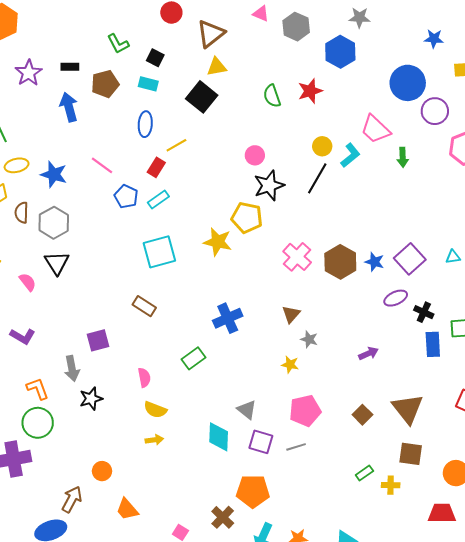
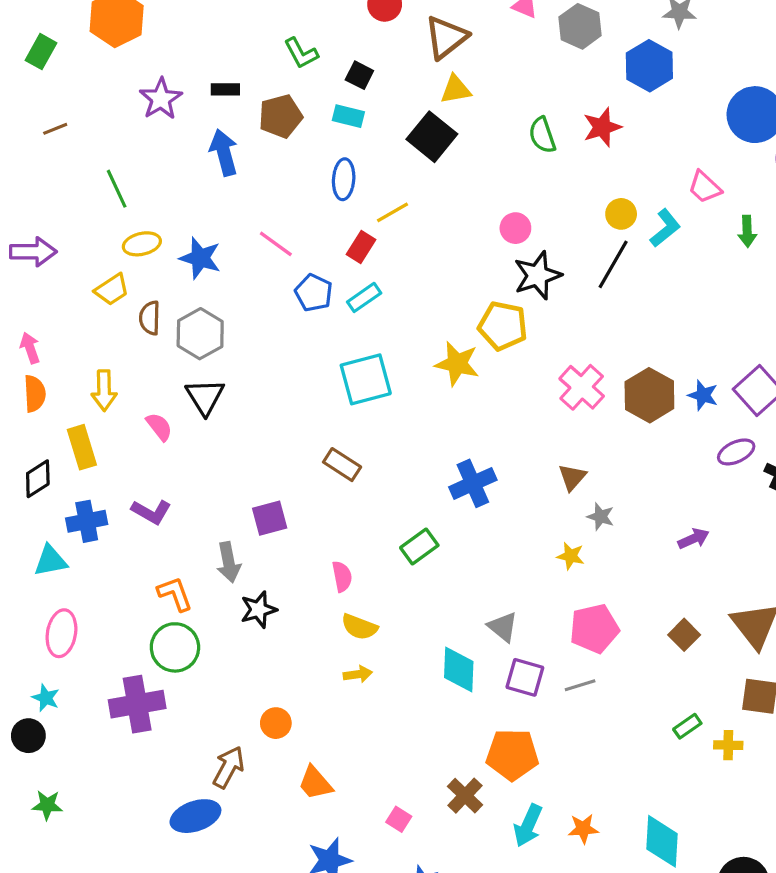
pink trapezoid: (376, 129) -> (705, 187), size x0.7

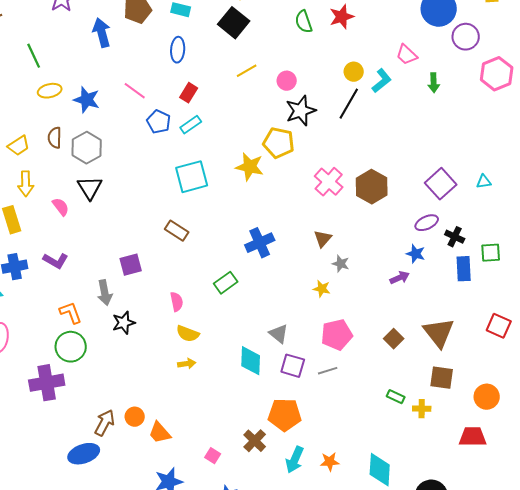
yellow line: (392, 212) -> (247, 71), moved
yellow trapezoid: (112, 290) -> (19, 146), moved
blue star: (703, 395) -> (416, 254), moved
orange circle: (276, 723) -> (135, 417), moved
green rectangle: (687, 726) -> (396, 397), turned 60

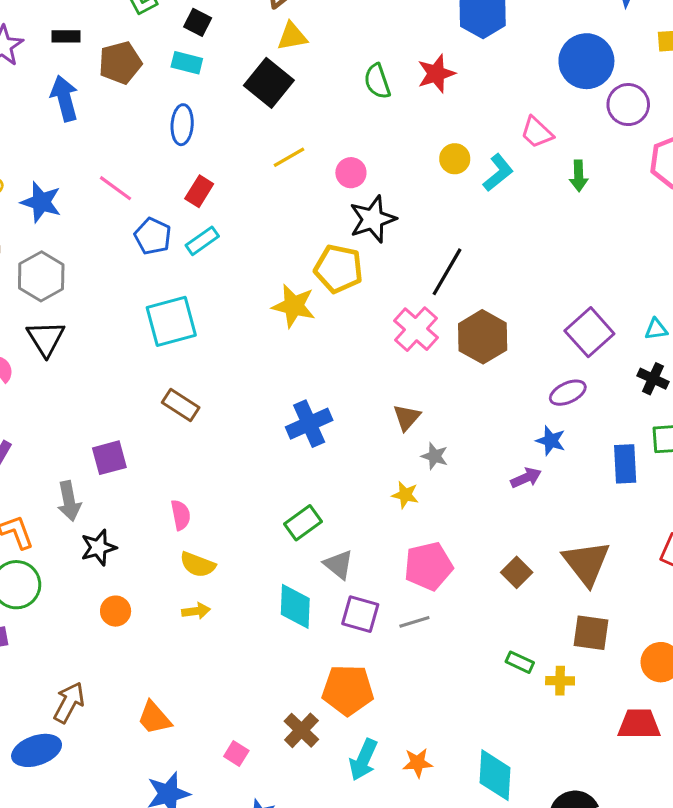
black line: (349, 104) -> (447, 272), moved
cyan square: (192, 177) -> (171, 321), moved
black cross: (455, 237) -> (653, 379), moved
green rectangle: (226, 283) -> (303, 523), moved
orange circle: (135, 417) -> (116, 611), moved

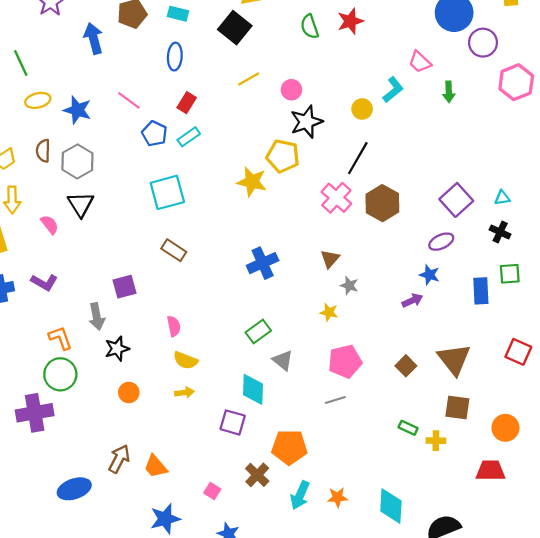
yellow circle: (455, 159) -> (362, 109), moved
purple square: (360, 614) -> (233, 422), moved
brown arrow: (69, 702) -> (119, 459), moved

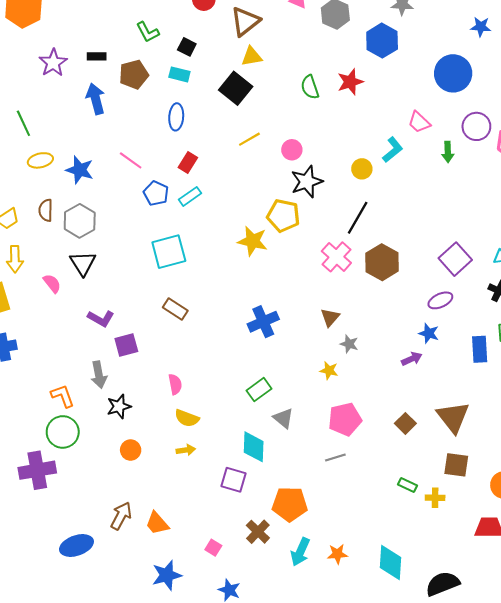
purple circle: (483, 43) -> (476, 126), moved
purple L-shape: (44, 282) -> (101, 318), moved

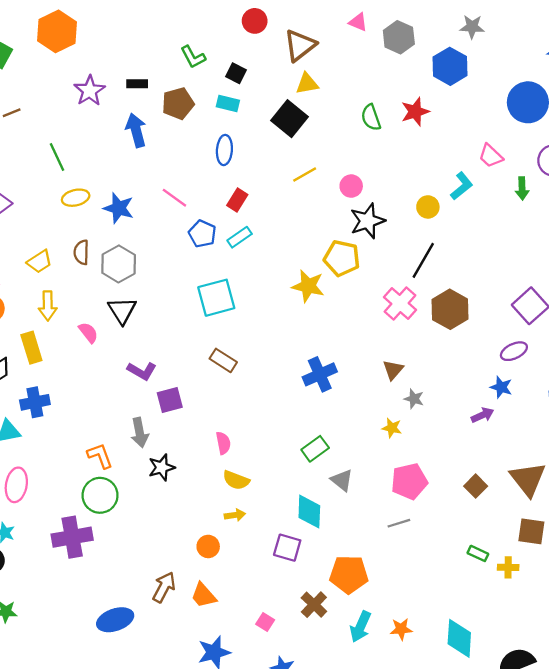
orange circle: (131, 450) -> (208, 546), moved

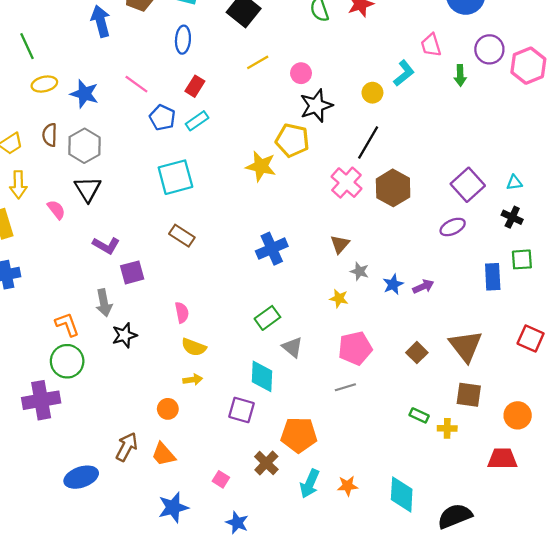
pink trapezoid: (491, 156) -> (431, 45), turned 30
blue star: (501, 387) -> (393, 284), moved, turned 30

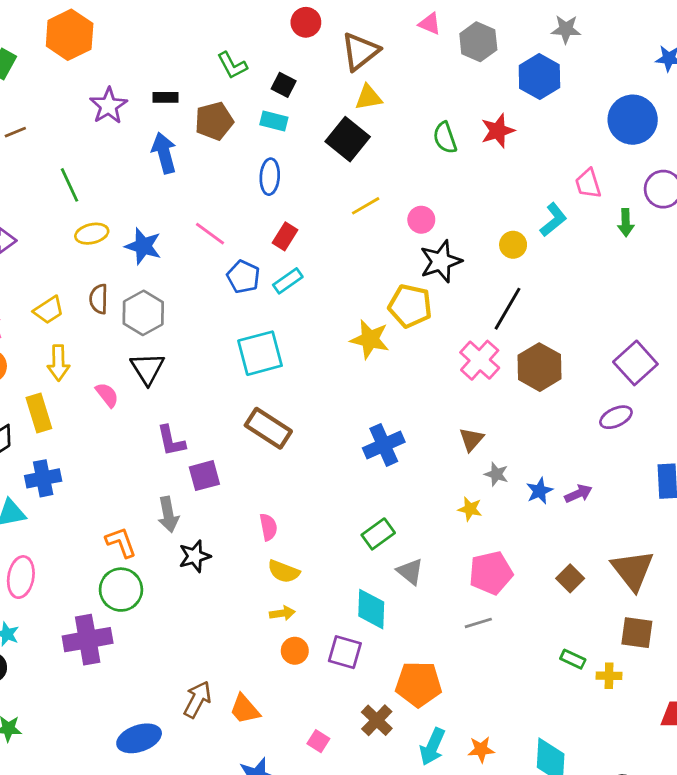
brown rectangle: (182, 236) -> (268, 428), size x1.4
purple L-shape: (106, 245) -> (171, 441), turned 48
orange circle: (168, 409) -> (295, 651), moved

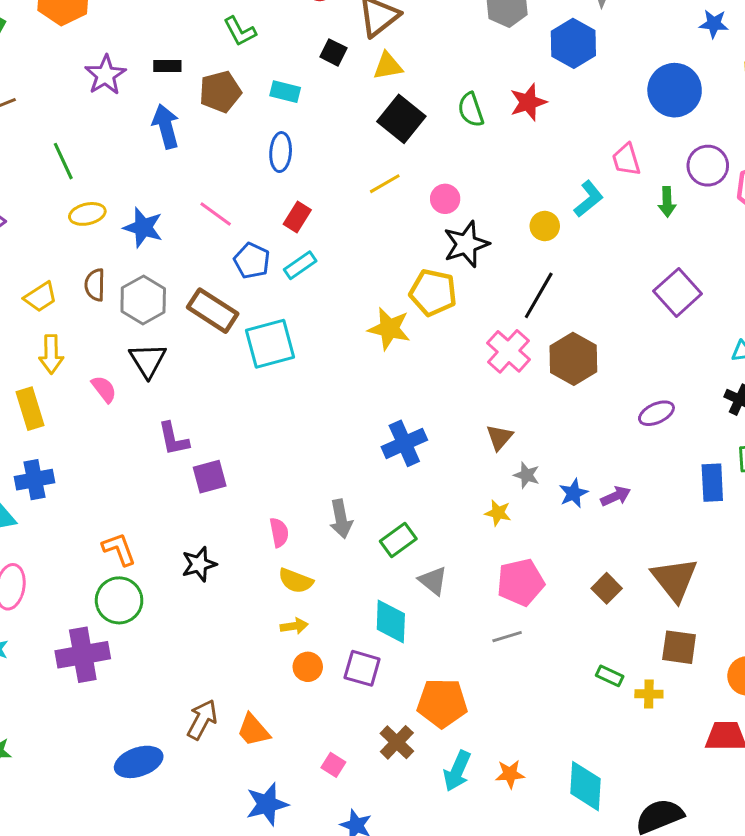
black square: (284, 85) -> (333, 52), moved
black square: (348, 139) -> (401, 119), moved
purple square: (635, 363) -> (678, 292), moved
brown rectangle: (268, 428) -> (213, 311), moved
gray arrow: (168, 514) -> (341, 519), moved

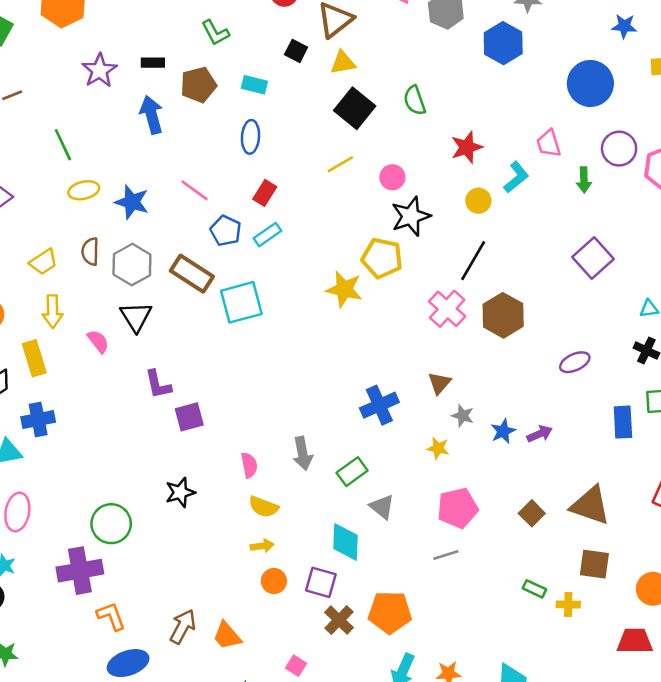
red star: (528, 102) -> (467, 147), moved
blue cross: (404, 443) -> (379, 405), moved
orange L-shape: (119, 549) -> (111, 616), moved
brown triangle: (675, 579) -> (590, 505), turned -33
brown cross: (397, 742) -> (339, 620), moved

